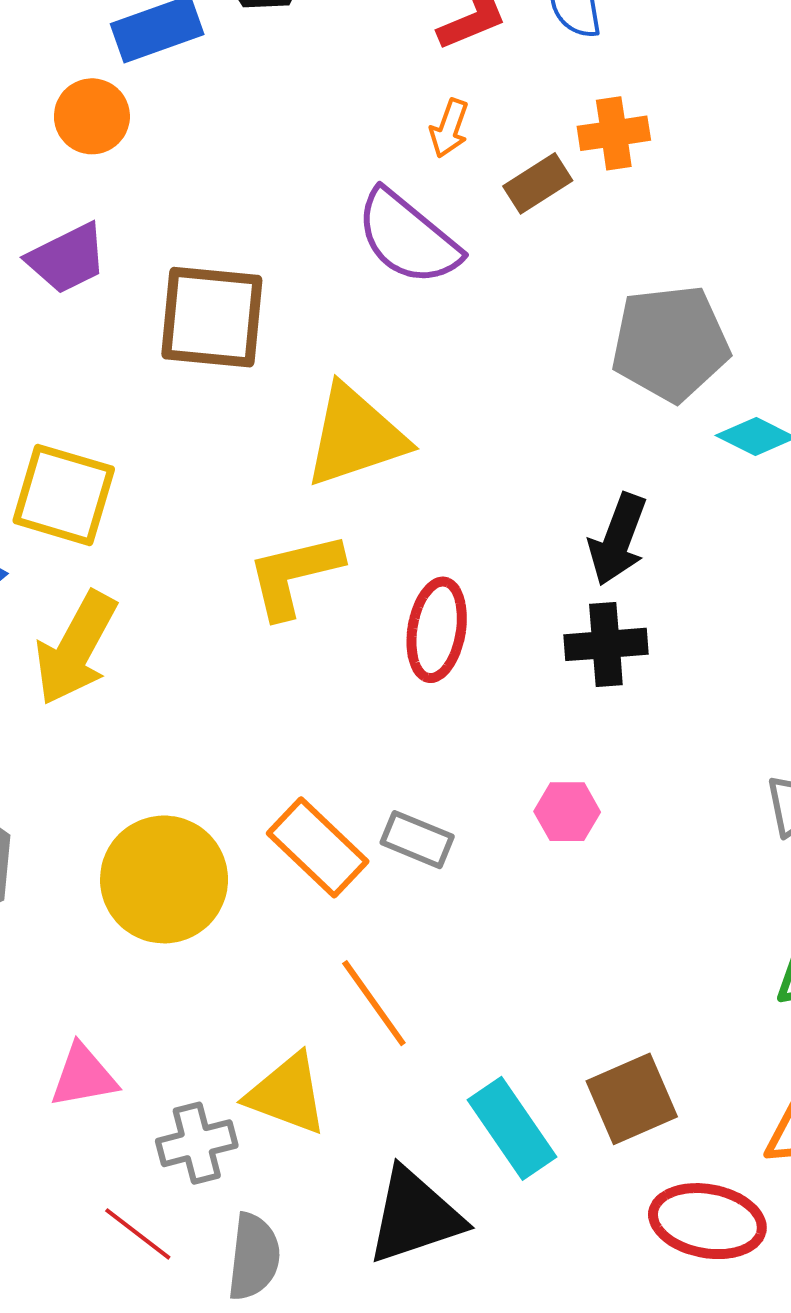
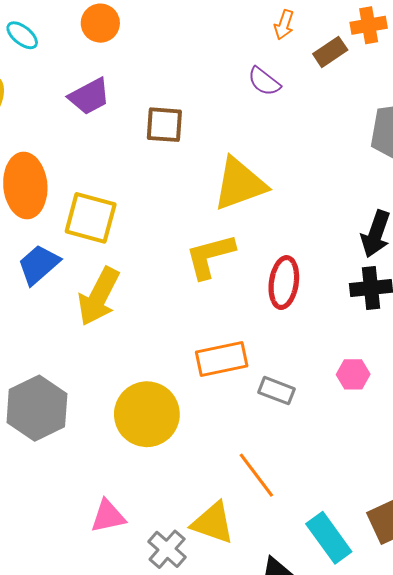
purple semicircle: (408, 238) -> (264, 81), size x0.6
brown square: (212, 317) -> (164, 125), size x0.7
orange rectangle: (318, 847) -> (222, 359), moved, turned -54
gray cross: (197, 1143) -> (167, 549), turned -33

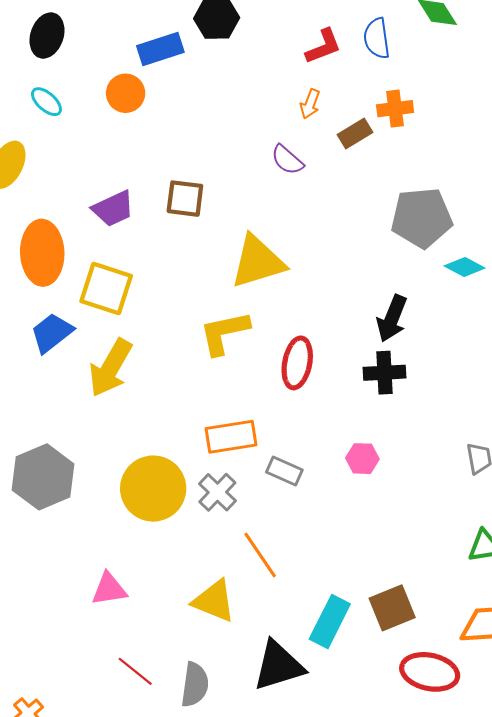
purple trapezoid: (89, 96) -> (113, 209), moved
cyan rectangle: (329, 538) -> (330, 622), turned 60
gray cross: (167, 549) -> (217, 492), moved

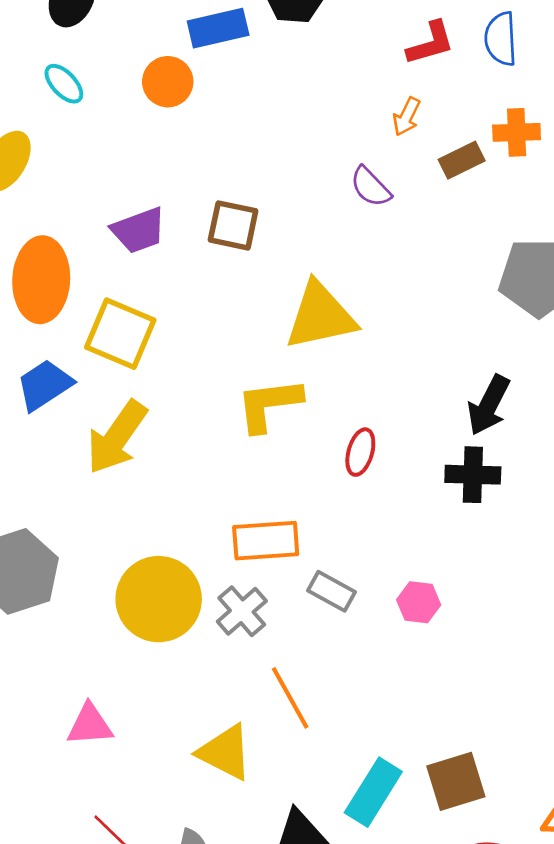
red ellipse: (297, 363) -> (360, 452), size x0.7
pink hexagon: (362, 459) -> (419, 602), moved

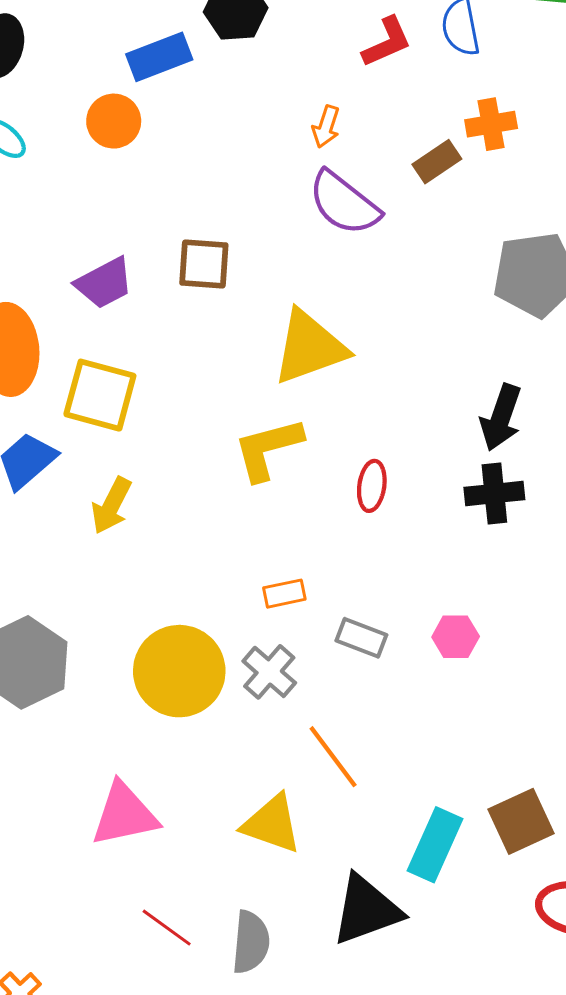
orange arrow: (407, 117) -> (326, 127), moved
purple semicircle: (370, 187) -> (344, 203), size x1.6
yellow arrow: (117, 437) -> (111, 506), size x0.7
orange rectangle: (266, 541) -> (284, 594), size x0.6
pink triangle: (90, 725) -> (124, 814), size x1.4

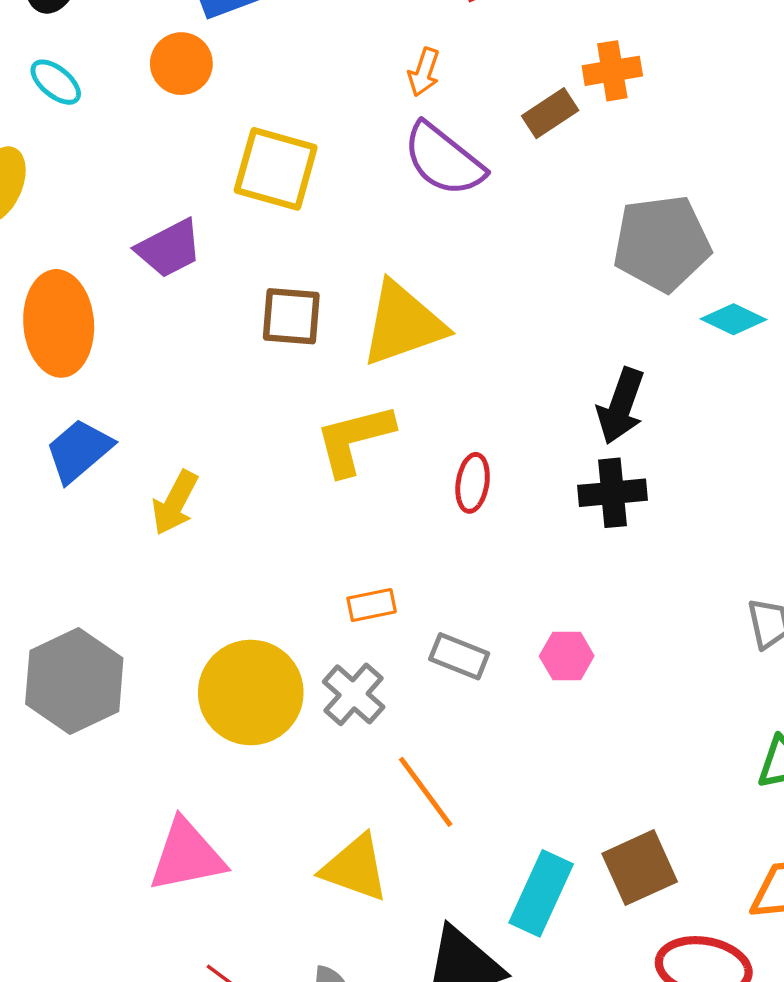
brown square: (204, 264) -> (291, 316), moved
yellow square: (100, 395) -> (276, 169), moved

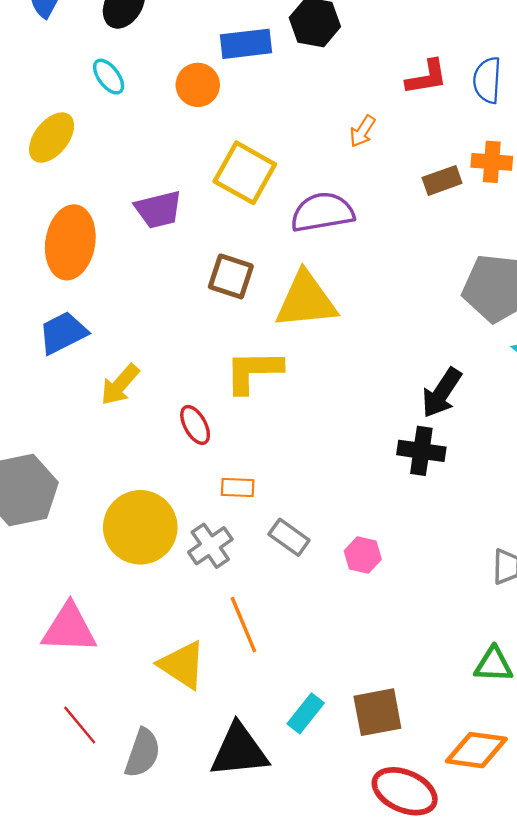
purple semicircle: (444, 160) -> (322, 212), moved, turned 118
red ellipse: (473, 483) -> (195, 425), moved, turned -51
cyan rectangle: (541, 893) -> (306, 713), size x0.7

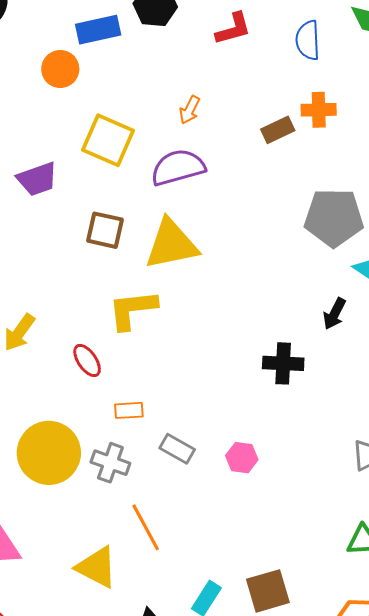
red L-shape: (427, 77) -> (233, 29), moved
orange arrow: (362, 131) -> (190, 110), moved
black arrow: (442, 393) -> (334, 314), moved, size x0.7
gray cross: (210, 546) -> (110, 463), turned -30

